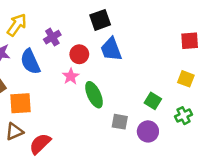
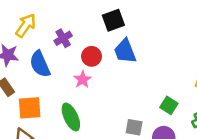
green ellipse: (94, 95) -> (71, 117), moved

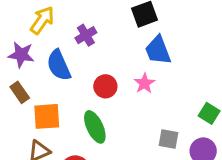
red circle: (92, 56) -> (105, 86), moved
pink star: (82, 80) -> (144, 83), moved

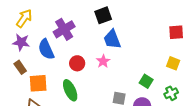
yellow arrow: (42, 20) -> (24, 18), moved
purple cross: (86, 35) -> (64, 29), size x1.5

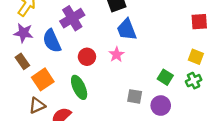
orange square: (38, 83) -> (43, 79), turned -30
green cross: (171, 93) -> (194, 81), moved

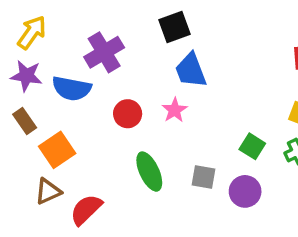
blue semicircle: (52, 41) -> (72, 88), turned -55
green ellipse: (79, 87) -> (149, 172), moved

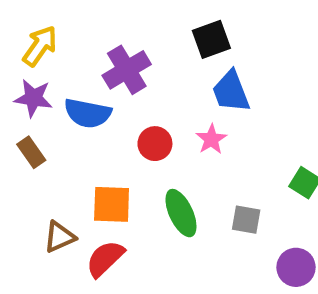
orange square: (57, 150) -> (112, 204), moved, turned 36
purple circle: (245, 191) -> (296, 267), moved

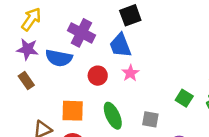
purple cross: (127, 70) -> (81, 33), turned -32
blue trapezoid: (231, 92) -> (120, 45), moved

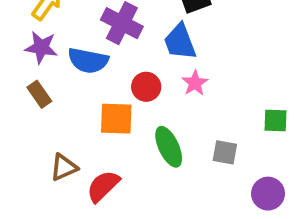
green square: (184, 98) -> (276, 121), turned -30
orange square: (73, 111) -> (116, 119), moved

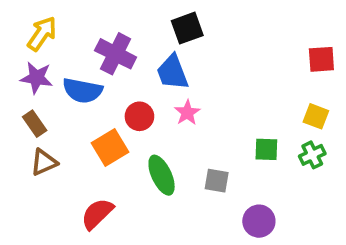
orange square: (116, 119) -> (110, 148), turned -33
brown triangle: (64, 167) -> (44, 162), moved

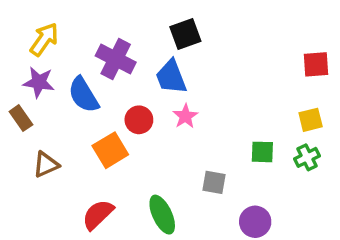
blue semicircle: (82, 91) -> (83, 95), turned 48
yellow square: (316, 116) -> (311, 120), turned -35
brown rectangle: (35, 124) -> (21, 118), moved
green ellipse: (162, 175) -> (162, 215), moved

